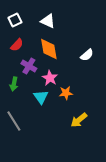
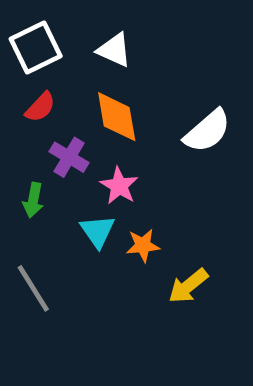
white square: (15, 20) -> (36, 48), size x1.5
white semicircle: (87, 55) -> (207, 131), size x1.5
orange star: (66, 93) -> (143, 245), moved

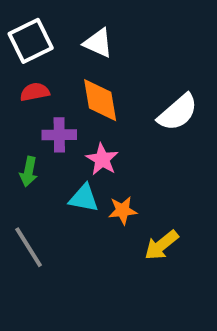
red semicircle: (40, 107) -> (35, 92), turned -144
purple cross: (69, 157) -> (59, 135), turned -32
cyan triangle: (98, 231) -> (84, 198), turned -44

